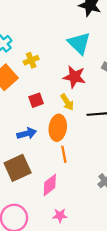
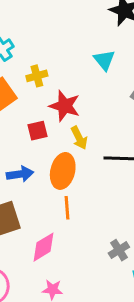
cyan triangle: (79, 43) -> (104, 60), size x0.7
red star: (74, 77) -> (65, 106), moved

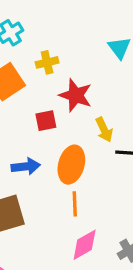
yellow arrow: (79, 138) -> (104, 130), moved
pink diamond: (43, 247) -> (85, 245), moved

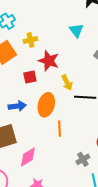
orange line: (75, 204) -> (60, 129), moved
pink diamond: (85, 245) -> (28, 157), moved

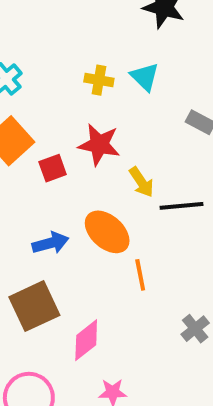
yellow cross: (30, 40) -> (99, 80), moved, turned 32
red square: (30, 77) -> (53, 168), moved
orange ellipse: (46, 105) -> (107, 232), turned -55

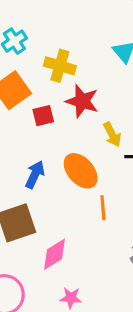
yellow cross: (99, 80) -> (60, 66), moved, size x1.4
blue arrow: (50, 243) -> (35, 175), turned -56

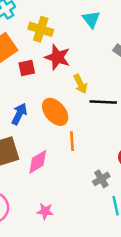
pink diamond: (55, 254) -> (38, 162), moved

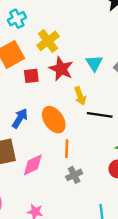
cyan triangle: (91, 19) -> (94, 63), moved
yellow cross: (41, 29) -> (48, 41), turned 30
gray cross: (101, 179) -> (74, 175), moved

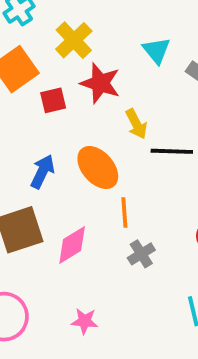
cyan triangle: (94, 63) -> (156, 50), moved

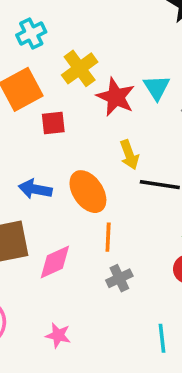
red star: (100, 83) -> (116, 97), moved
blue arrow: (42, 172) -> (35, 189), turned -112

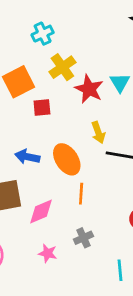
cyan cross: (31, 34) -> (43, 34), moved
gray cross: (119, 278) -> (83, 238), moved
pink star: (58, 335) -> (48, 253), moved

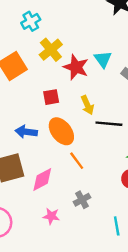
red square: (42, 108) -> (51, 97), moved
orange line: (81, 194) -> (77, 161), turned -36

